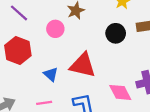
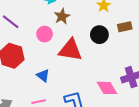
red triangle: (83, 65) -> (70, 50), moved

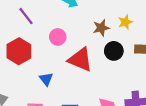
brown star: (62, 16) -> (101, 28), moved

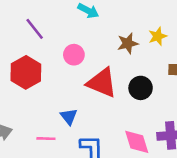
black circle: (114, 51) -> (141, 88), moved
blue triangle: (46, 79) -> (69, 117), moved

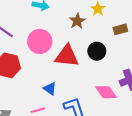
pink circle: (74, 55) -> (40, 41), size x1.5

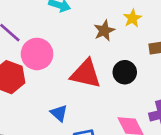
pink circle: (40, 41) -> (37, 54), moved

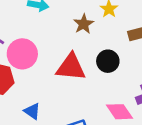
blue triangle: (59, 113) -> (32, 111), moved

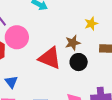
brown star: (84, 24) -> (73, 43), moved

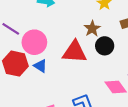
blue triangle: (11, 82) -> (40, 66), moved

